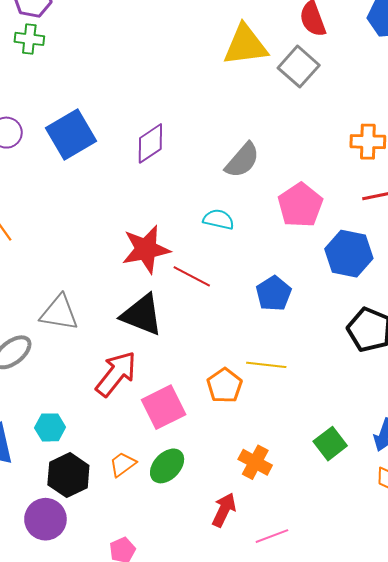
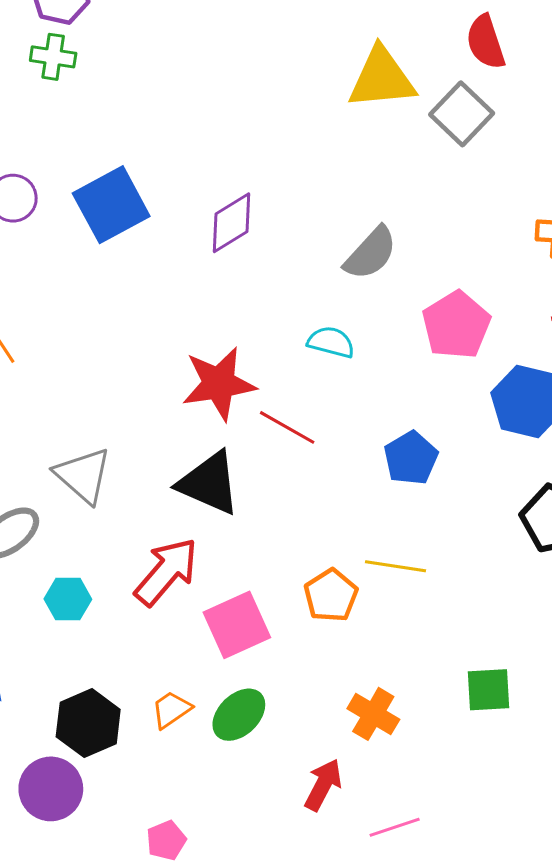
gray triangle: (59, 313) -> (83, 475), turned 30
cyan hexagon: (50, 427) -> (68, 599), moved
green square: (330, 444) -> (489, 690), turned 32

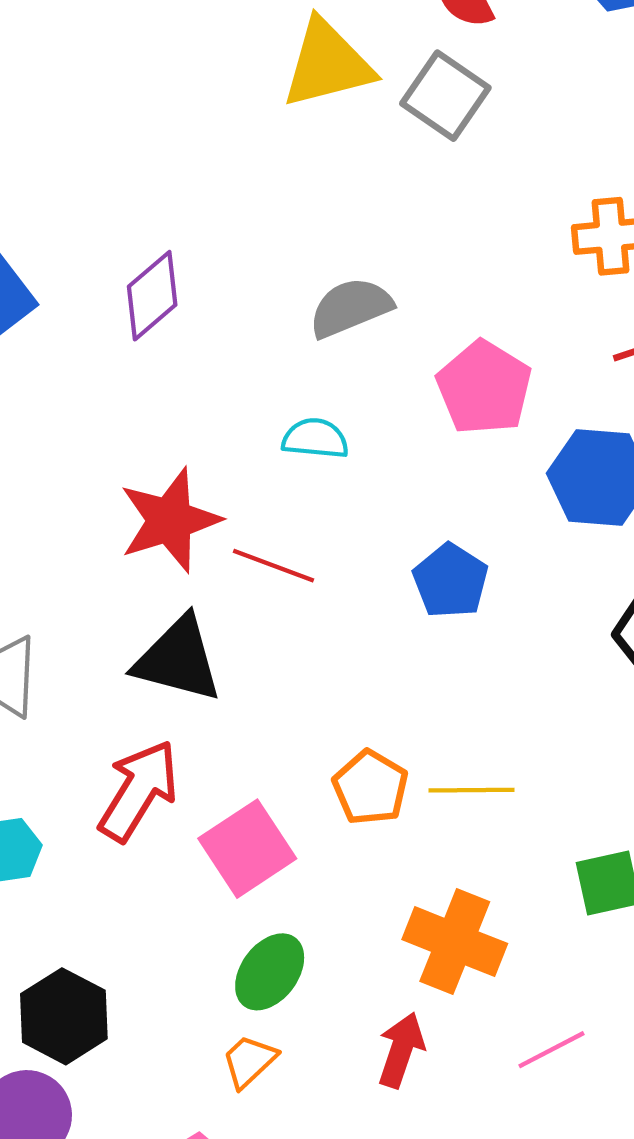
gray semicircle: (371, 253) -> (350, 308), turned -146
yellow line: (396, 566) -> (472, 790), moved
orange trapezoid: (171, 710) -> (249, 1061), moved
orange cross: (373, 714) -> (455, 942), size x1.4
pink line: (395, 827) -> (551, 1050), moved

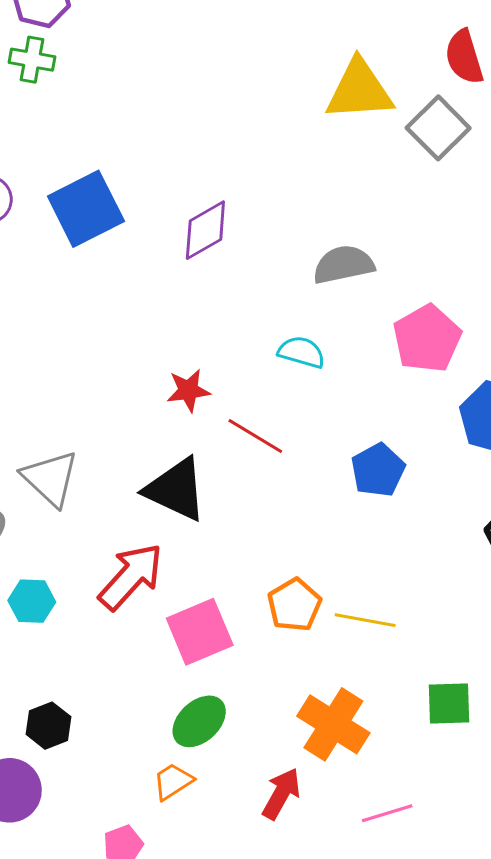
red star: (170, 520) -> (188, 390), size x0.6
black hexagon: (64, 1016) -> (49, 726), size x0.7

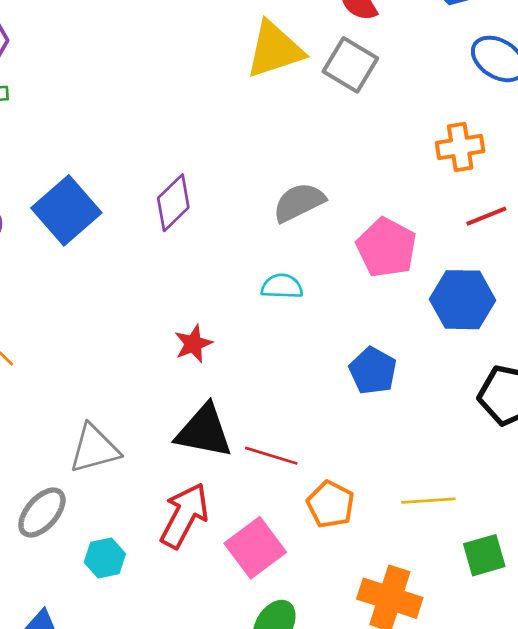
red line: (255, 436) -> (271, 456), moved
gray triangle: (50, 478) -> (94, 449), turned -44
yellow line: (365, 620) -> (428, 501), moved

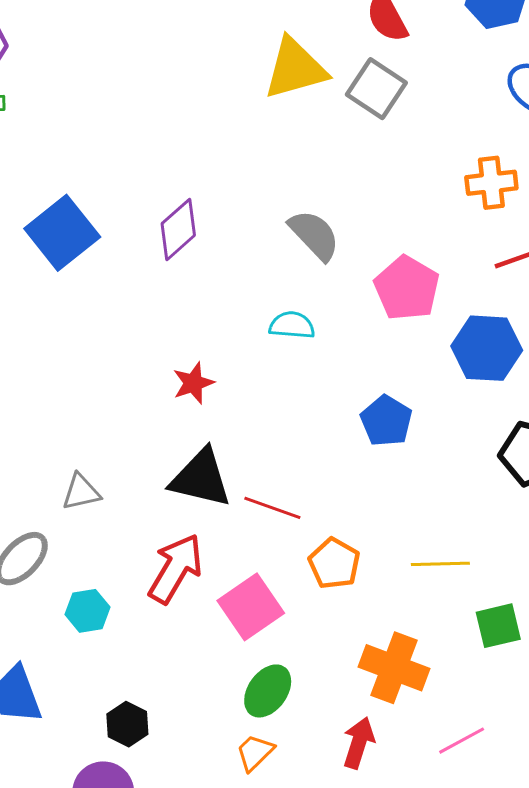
gray semicircle: (299, 202) -> (314, 235), turned 70
gray triangle: (94, 449) -> (81, 492), size x0.7

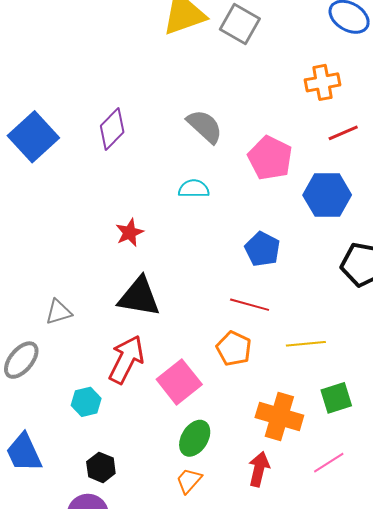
red line: (272, 508) -> (250, 305), moved
cyan hexagon: (87, 611) -> (86, 402), moved
green square: (498, 626) -> (336, 398), moved

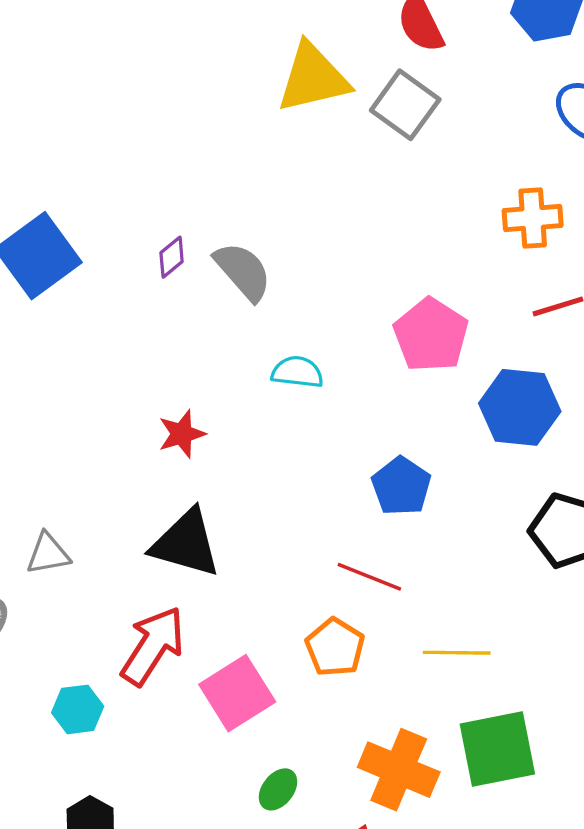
gray semicircle: (205, 126) -> (243, 271), moved
purple diamond: (112, 129) -> (172, 257), size x0.6
green square: (336, 398) -> (497, 749), size x1.5
green ellipse: (195, 438) -> (278, 789), moved, size x0.7

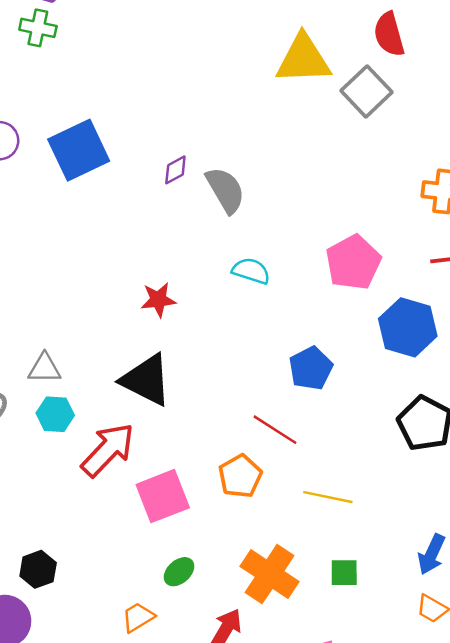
cyan hexagon: (78, 709) -> (55, 414), moved
green square: (497, 749) -> (344, 573), size x0.5

